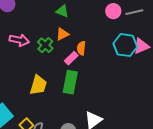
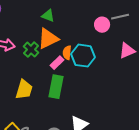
pink circle: (113, 11) -> (102, 25), moved
orange triangle: (62, 34) -> (48, 39), size x1.6
cyan hexagon: (125, 45) -> (83, 56), moved

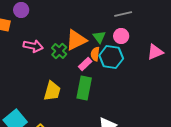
green triangle: (48, 16) -> (99, 37), moved, turned 32
gray line: (120, 17) -> (123, 14), moved
pink circle: (102, 25) -> (121, 36), moved

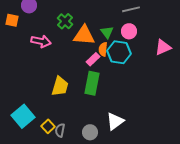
orange triangle: (76, 40) -> (84, 35), turned 30
green cross: (59, 51) -> (65, 21), moved

